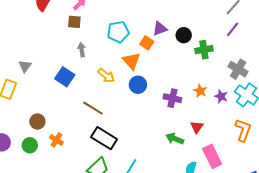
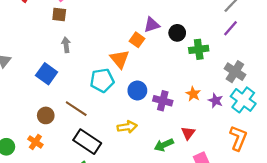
cyan pentagon: (118, 32) -> (102, 80), moved
yellow arrow: (106, 76) -> (127, 127), moved, turned -48
blue circle: (138, 85) -> (137, 91), moved
brown circle: (37, 122) -> (46, 115), moved
green arrow: (175, 139) -> (164, 145), turned -48

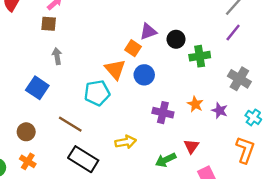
blue circle: (137, 91) -> (144, 75), moved
cyan cross: (243, 100) -> (253, 117), moved, size x0.6
brown circle: (46, 115) -> (26, 132), moved

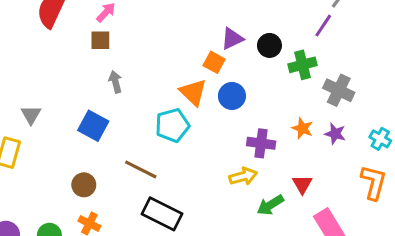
purple line: (233, 32) -> (323, 26), moved
gray cross: (239, 79) -> (339, 90), moved
yellow arrow: (126, 142) -> (243, 176), moved

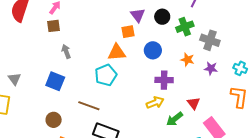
purple triangle: (232, 39) -> (138, 15), turned -35
orange square: (214, 62) -> (128, 32), turned -32
orange triangle: (193, 92) -> (117, 52), turned -42
blue circle: (232, 96) -> (153, 50), moved
orange star: (302, 128) -> (187, 60), moved

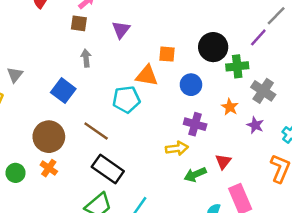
purple triangle: (138, 15) -> (121, 30), moved
black circle: (162, 17) -> (213, 47), size x1.5
brown circle: (54, 120) -> (49, 137), size x1.6

